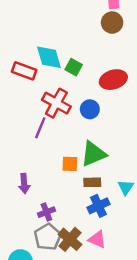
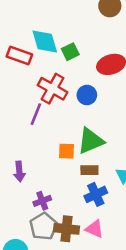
green square: (74, 67) -> (70, 52), turned 35
brown cross: (70, 239) -> (66, 229), turned -35

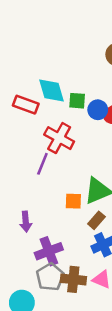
green square: (70, 52) -> (77, 101), turned 30
blue circle: (87, 95) -> (98, 110), moved
brown rectangle: (89, 170) -> (96, 220), turned -48
purple cross: (42, 201) -> (49, 251), size x1.5

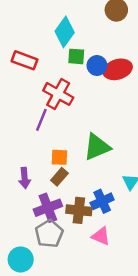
cyan diamond: (51, 90) -> (65, 32), moved, turned 52
orange square: (73, 201) -> (59, 157), moved
brown rectangle: (96, 220) -> (59, 177), moved
brown cross: (73, 279) -> (79, 210), moved

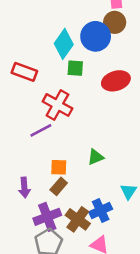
blue circle: (97, 65) -> (96, 36), moved, size x1.5
purple line: (41, 120) -> (41, 130), turned 40
green triangle: (97, 147) -> (96, 157), size x0.6
brown cross: (79, 210) -> (78, 219), turned 30

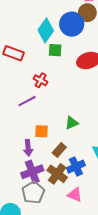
red cross: (57, 105) -> (41, 80), size x0.6
brown rectangle: (59, 186) -> (59, 150), moved
purple arrow: (24, 188) -> (28, 148), moved

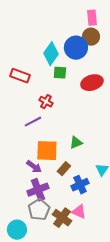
orange square: (42, 131) -> (47, 151), size x1.6
purple arrow: (28, 148) -> (34, 167), turned -49
brown cross: (57, 174) -> (62, 218), moved

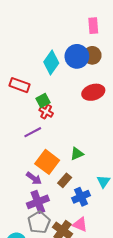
brown circle: (91, 37) -> (92, 55), moved
green square: (60, 73) -> (43, 100), moved, turned -32
orange square: (47, 151) -> (47, 162), turned 35

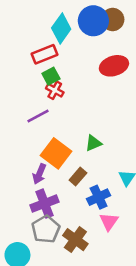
red rectangle: (19, 85) -> (44, 54), moved, turned -42
purple arrow: (34, 178) -> (39, 174), turned 77
pink triangle: (80, 224) -> (109, 222), moved, turned 42

